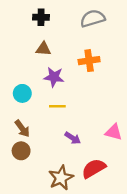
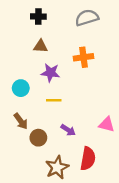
brown circle: (21, 151) -> (38, 138), moved
red semicircle: (94, 168) -> (88, 159), turned 130

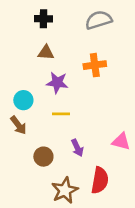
brown arrow: (21, 121) -> (18, 125), moved
purple arrow: (68, 130) -> (77, 148), turned 32

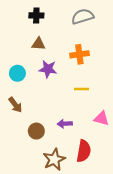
cyan circle: (23, 100) -> (17, 73), moved
yellow line: (61, 114) -> (82, 89), moved
purple arrow: (77, 148) -> (65, 124), turned 112

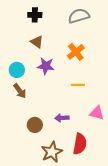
brown triangle: (38, 44) -> (37, 42), turned 32
orange cross: (79, 54) -> (76, 52), turned -30
brown arrow: (15, 105) -> (20, 91), moved

